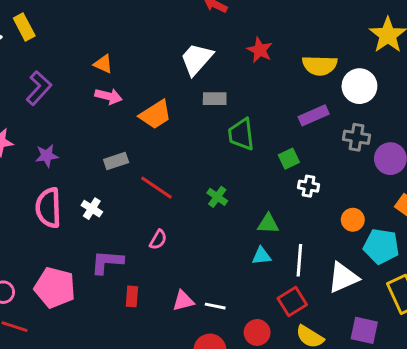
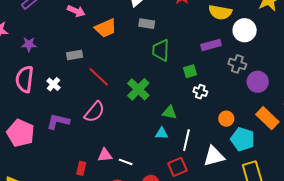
green cross: (217, 197) -> (138, 89), size x1.6
pink semicircle: (158, 240) -> (94, 112), size x1.6
red rectangle: (132, 296) -> (81, 168), moved

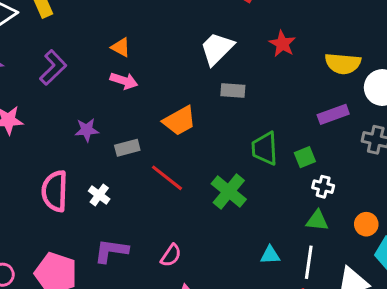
orange trapezoid: (106, 28) -> (179, 121), moved
purple star: (29, 44) -> (87, 130), moved
green trapezoid: (161, 50) -> (265, 148), moved
pink semicircle: (94, 112) -> (171, 255), moved, size x0.7
green triangle: (169, 113) -> (317, 221), moved

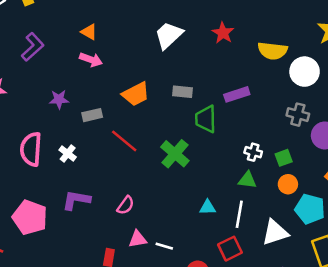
gray rectangle: (233, 91) -> (182, 92), moved
purple rectangle: (333, 114) -> (237, 94), moved
green square: (305, 157) -> (284, 158), moved

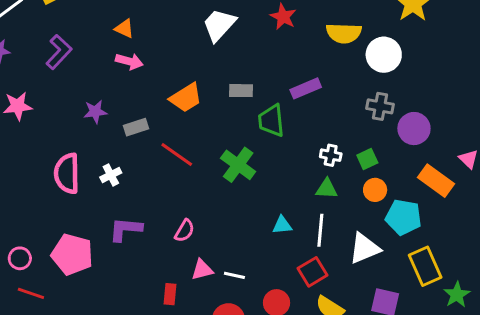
white cross: (68, 153) -> (111, 175), turned 30

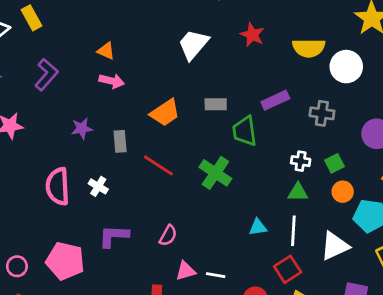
gray cross: (380, 106) -> (322, 113), moved
gray rectangle: (136, 127) -> (120, 141), turned -75
white cross: (111, 175) -> (98, 186), turned -30

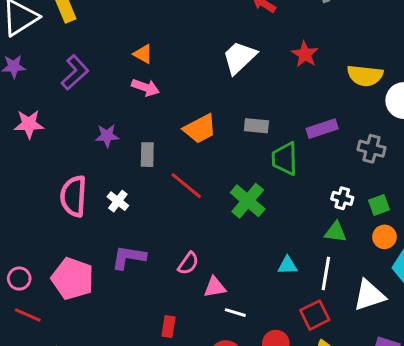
pink triangle: (186, 271) -> (215, 287), moved

